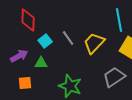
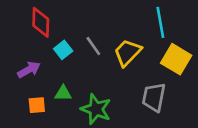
green triangle: (41, 63) -> (63, 93), moved
gray trapezoid: (114, 77) -> (154, 97), turned -45

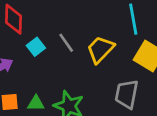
green triangle: (63, 93) -> (36, 103), moved

